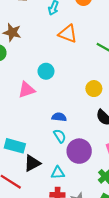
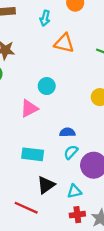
cyan semicircle: (60, 136) -> (71, 152), turned -96
cyan rectangle: (15, 146) -> (33, 154), moved

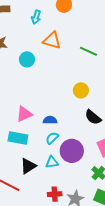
cyan circle: (47, 86) -> (27, 59), moved
pink triangle: (29, 108) -> (24, 114), moved
cyan triangle: (74, 191) -> (52, 162), moved

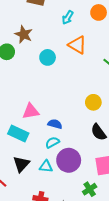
black triangle: (28, 166) -> (21, 164), turned -30

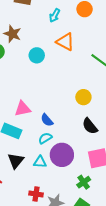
blue semicircle: (55, 124) -> (47, 120), turned -144

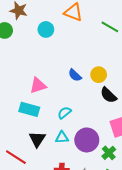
yellow circle: (83, 97) -> (99, 75), moved
blue semicircle: (47, 120) -> (75, 75), moved
purple circle: (62, 155) -> (87, 140), moved

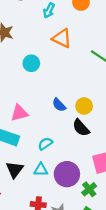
cyan circle: (46, 29) -> (31, 63), moved
black semicircle: (108, 95) -> (81, 128), moved

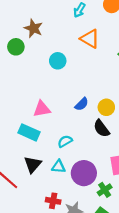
blue semicircle: (59, 105) -> (82, 104), turned -96

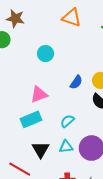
cyan circle: (58, 61) -> (45, 54), moved
cyan rectangle: (29, 132) -> (31, 119), turned -36

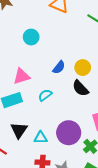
cyan semicircle: (67, 121) -> (45, 95), moved
cyan triangle: (66, 147) -> (41, 138), moved

